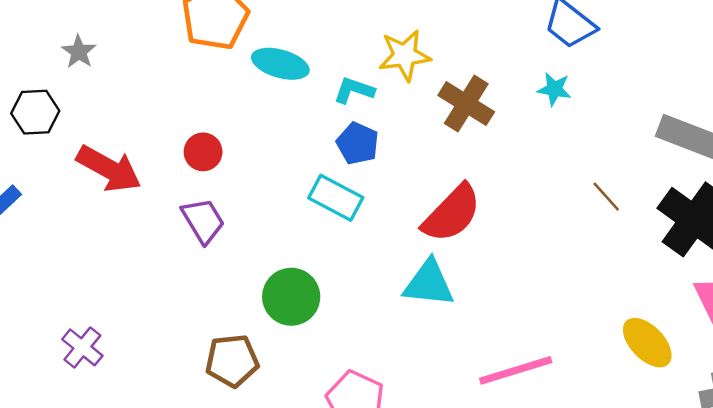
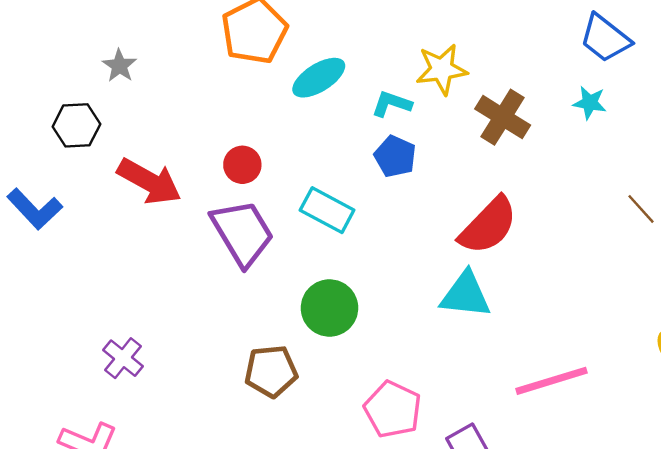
cyan ellipse: (280, 64) -> (319, 78), turned -48
cyan rectangle: (336, 198) -> (327, 210), moved
purple trapezoid: (203, 221) -> (242, 233), size x1.5

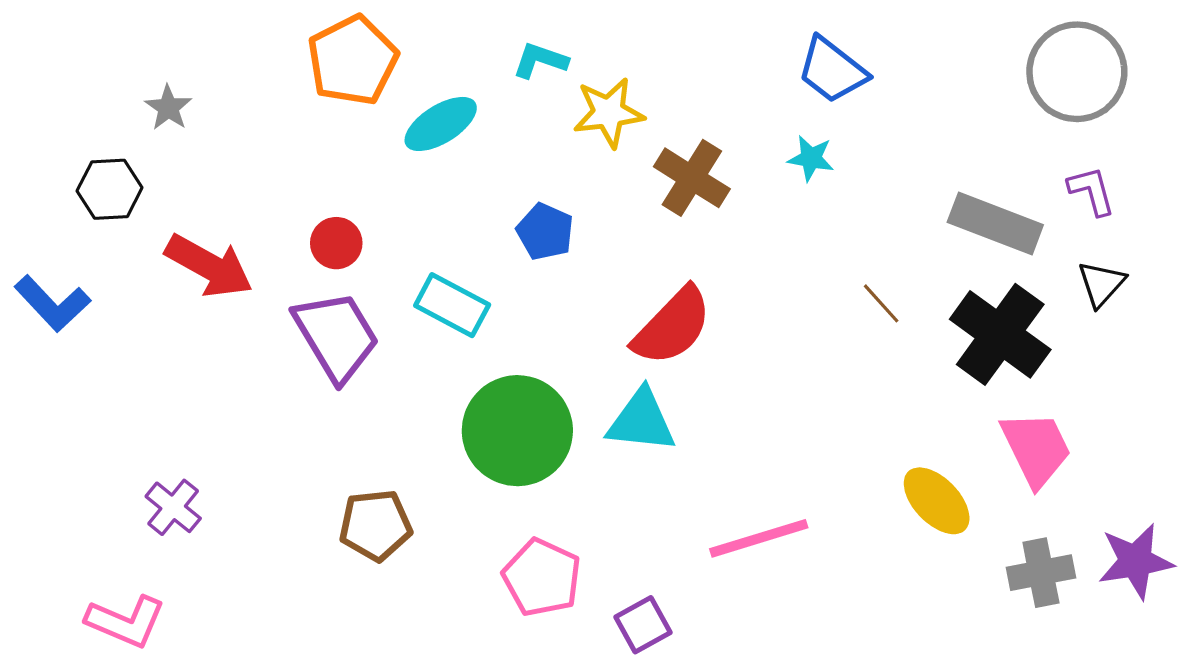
cyan L-shape: (392, 104) -> (540, 60), moved
green circle: (329, 308) -> (517, 431), moved, size x1.4

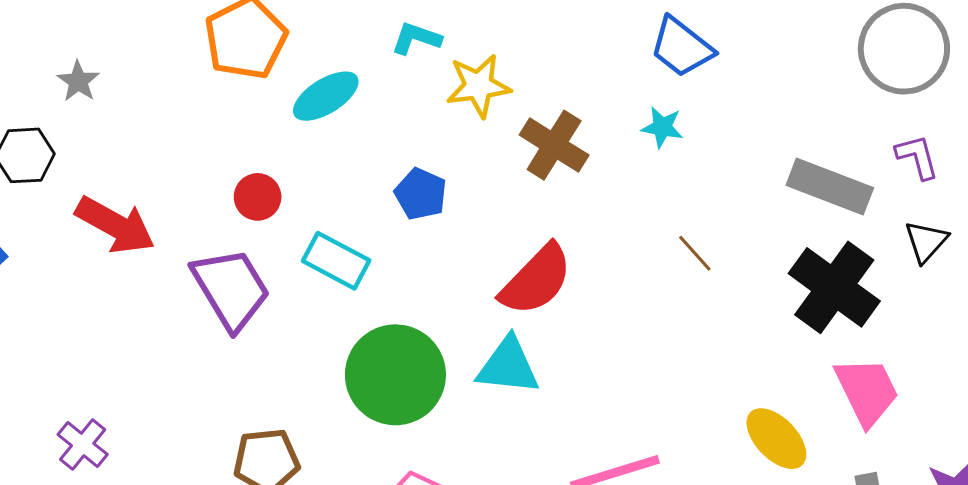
red circle: (336, 243) -> (258, 197), moved
brown line: (881, 303) -> (695, 253), moved

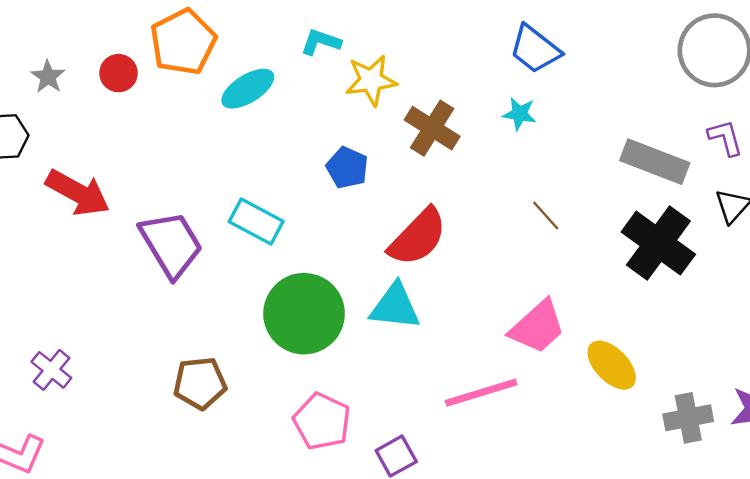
blue pentagon: (421, 194) -> (347, 168), moved
red circle: (258, 197) -> (119, 73), moved
pink trapezoid: (867, 391) -> (537, 327), moved, turned 74

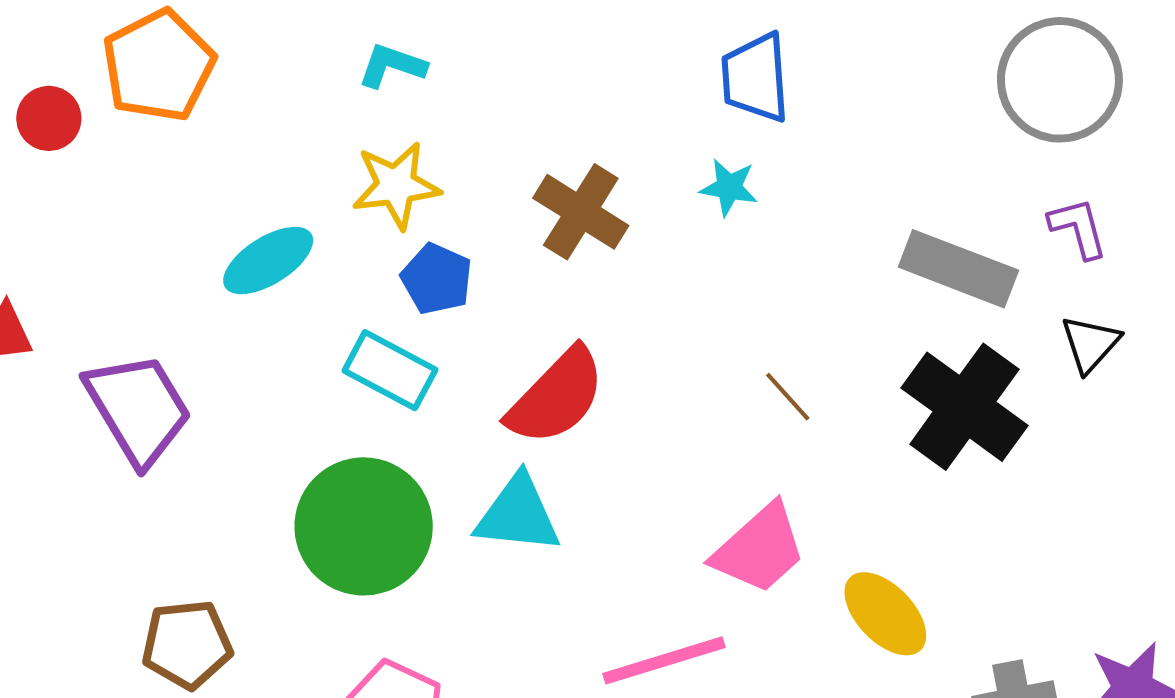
blue trapezoid: (535, 49) -> (755, 78), turned 48
yellow star: (371, 80) -> (396, 185), moved
cyan ellipse: (248, 89) -> (268, 261), moved
brown line: (546, 216) -> (788, 397), moved
cyan rectangle: (256, 221) -> (390, 370), moved

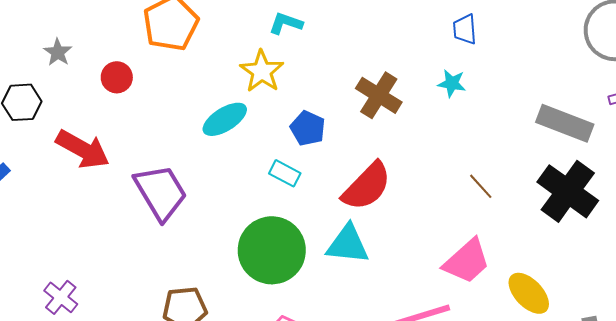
blue trapezoid: (755, 78) -> (465, 29), size x0.7
red circle: (49, 118) -> (117, 77), moved
yellow star: (396, 185) -> (262, 71), moved, turned -30
cyan rectangle: (390, 370) -> (285, 173), size x0.7

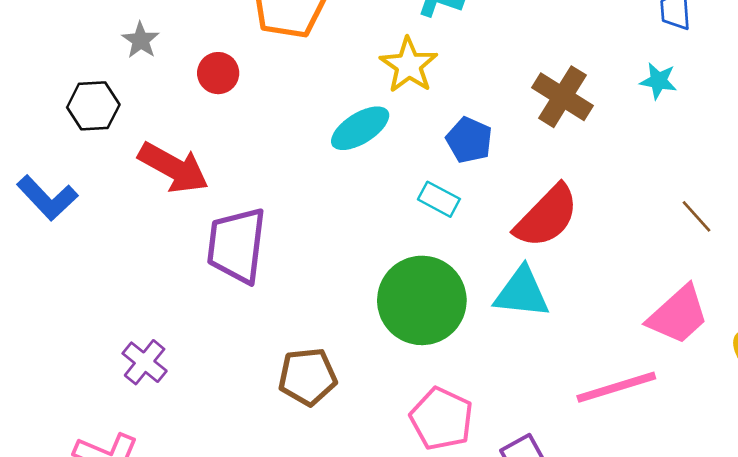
purple trapezoid: (161, 192) -> (237, 245), moved, turned -142

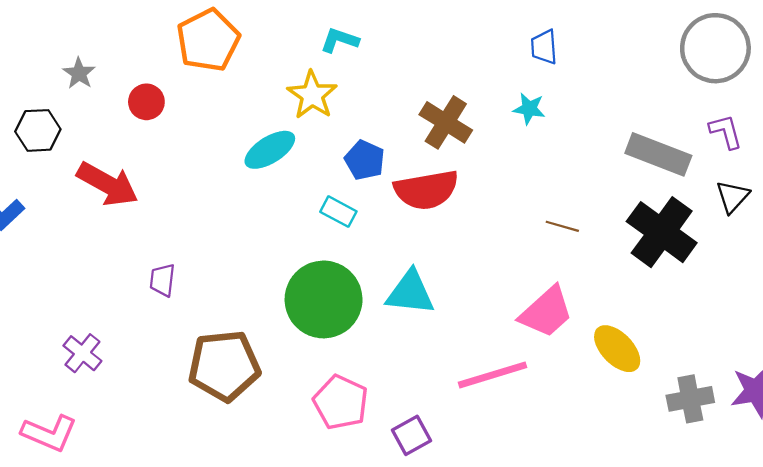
red semicircle: (547, 216) -> (426, 190), moved, turned 36
brown line: (697, 216) -> (562, 226), turned -32
purple trapezoid: (237, 245) -> (162, 280), moved, size x0.5
brown pentagon: (308, 377) -> (224, 366), size x1.4

